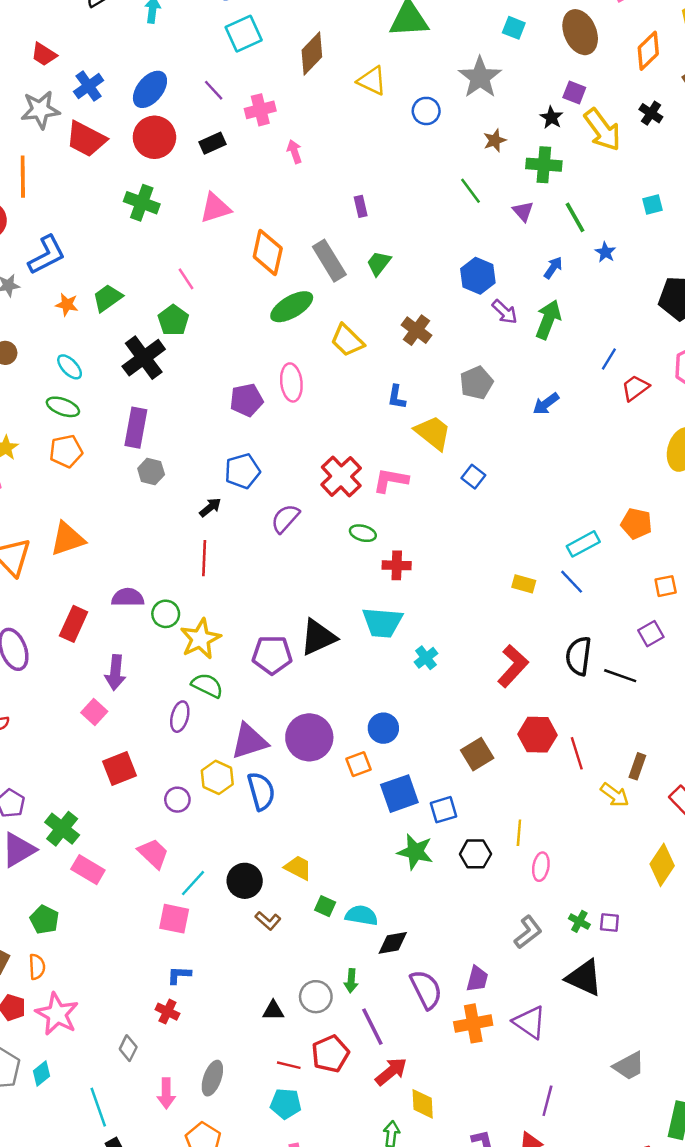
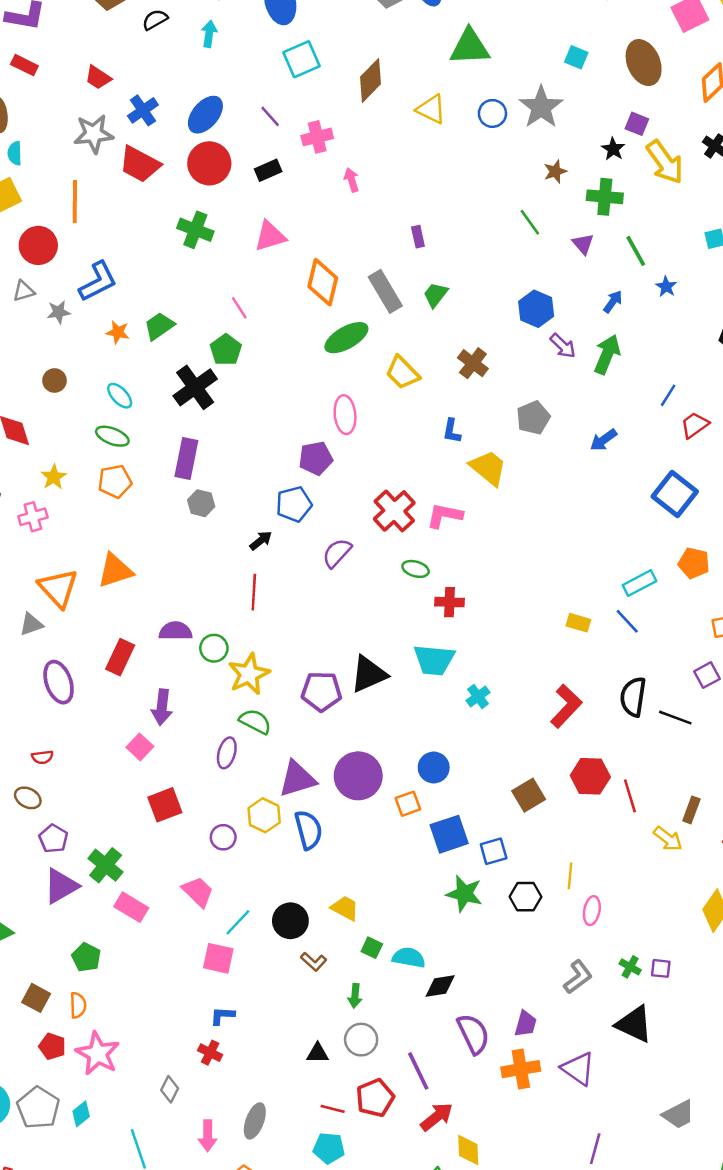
blue circle: (426, 111) -> (492, 113), moved
purple pentagon: (246, 400) -> (316, 458), moved
blue square: (473, 477) -> (675, 494), moved, size x1.8
green arrow: (351, 981) -> (355, 996), moved

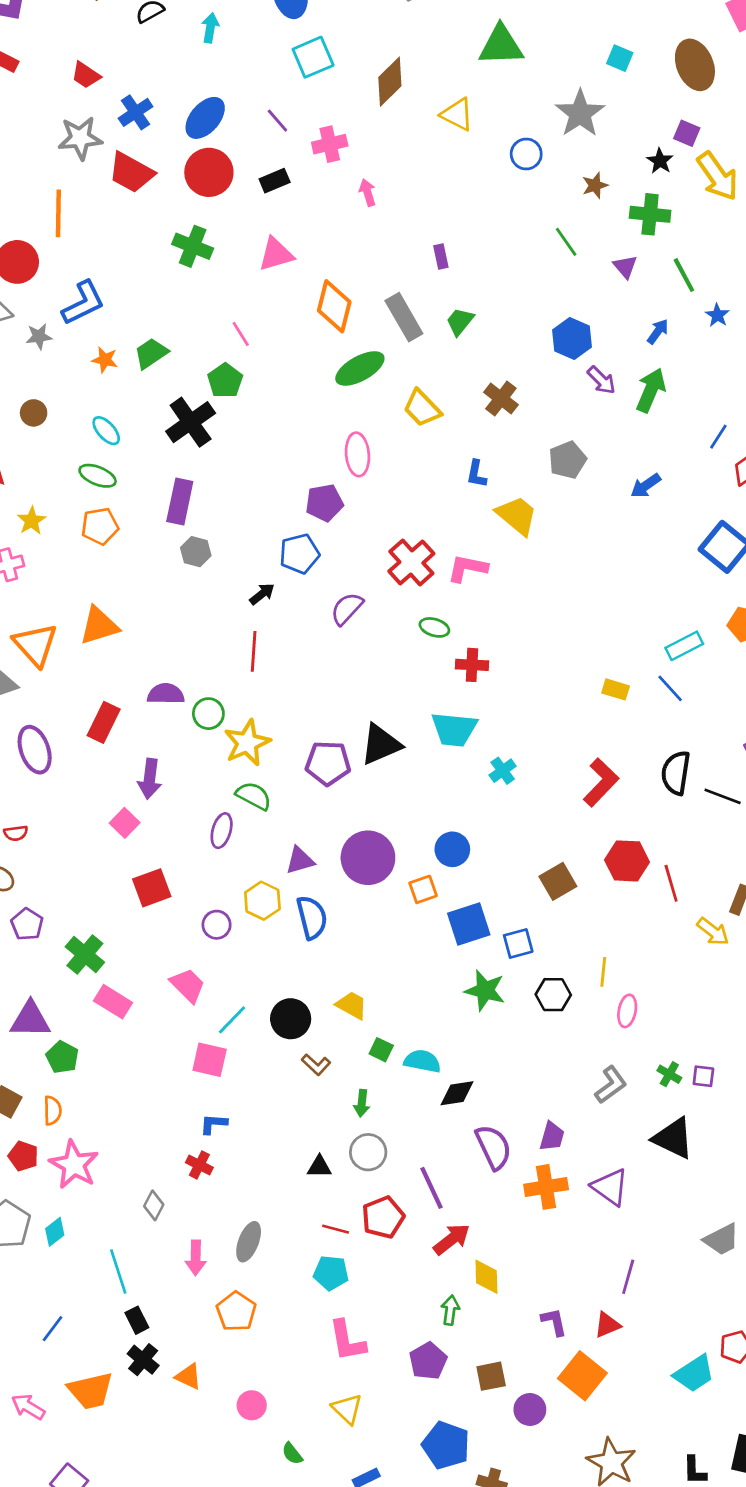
blue circle: (492, 113) -> (526, 154), moved
purple triangle: (297, 779) -> (300, 860), size x0.7
purple triangle: (61, 886) -> (30, 1020), moved, turned 30

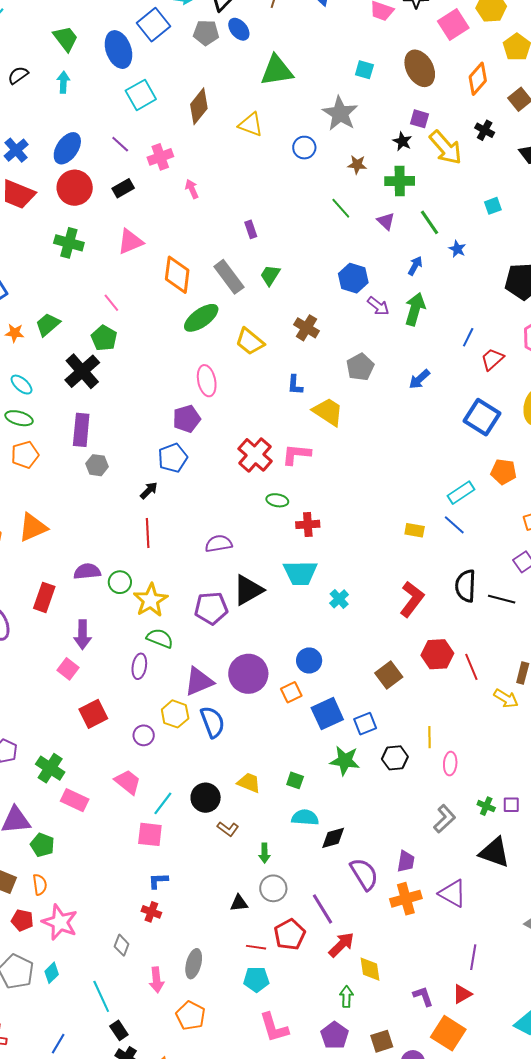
brown star: (595, 185) -> (357, 165), turned 30
purple semicircle: (347, 609) -> (219, 544), moved, turned 44
purple triangle: (300, 860) -> (199, 681), size x1.4
green square: (381, 1050) -> (295, 780), moved

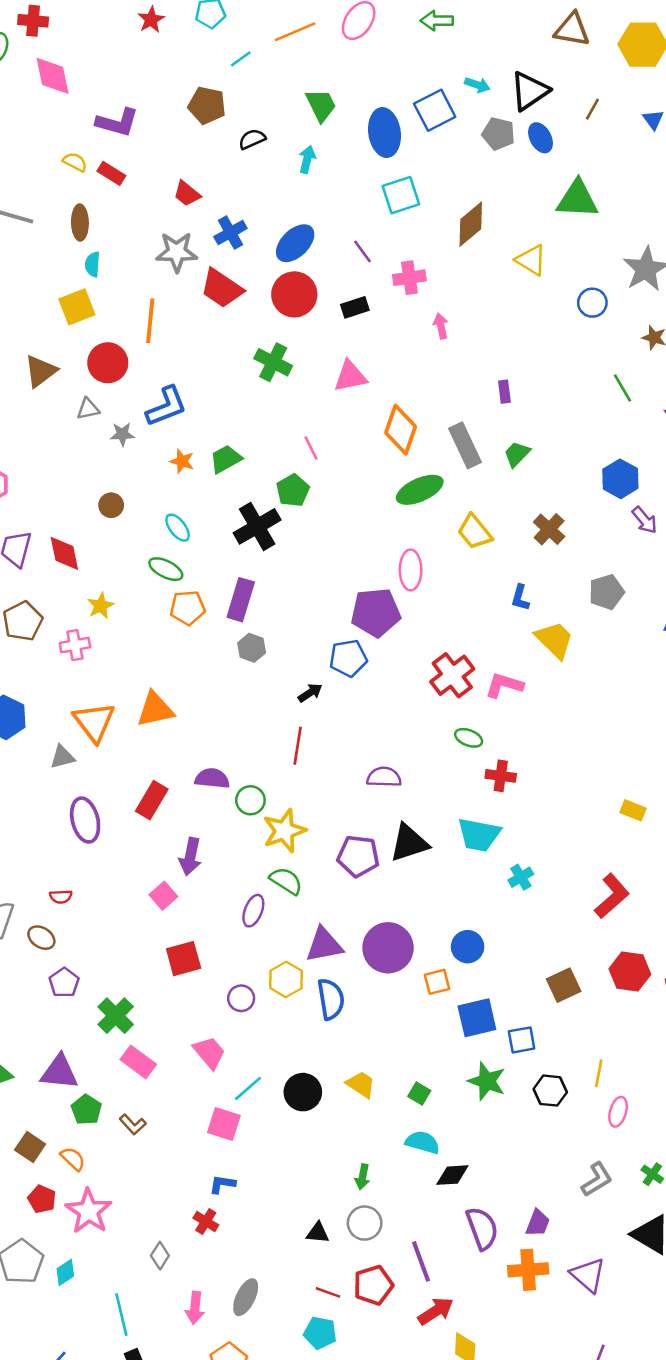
purple pentagon: (187, 419) -> (376, 613), size x1.4
orange pentagon: (25, 455) -> (188, 608), moved
brown L-shape: (228, 829) -> (133, 1124), moved
orange semicircle: (40, 885) -> (73, 1159), turned -50

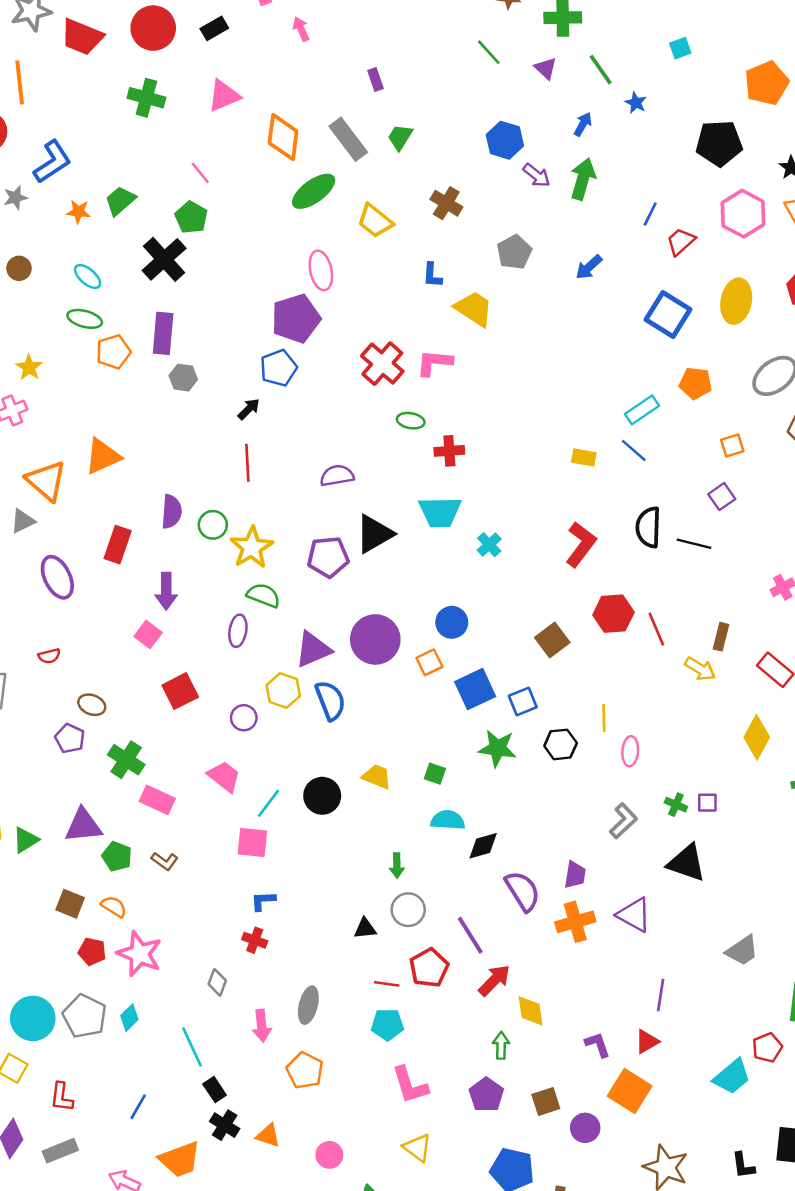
purple semicircle: (212, 778) -> (172, 512), turned 100
brown ellipse: (41, 938) -> (92, 705), moved

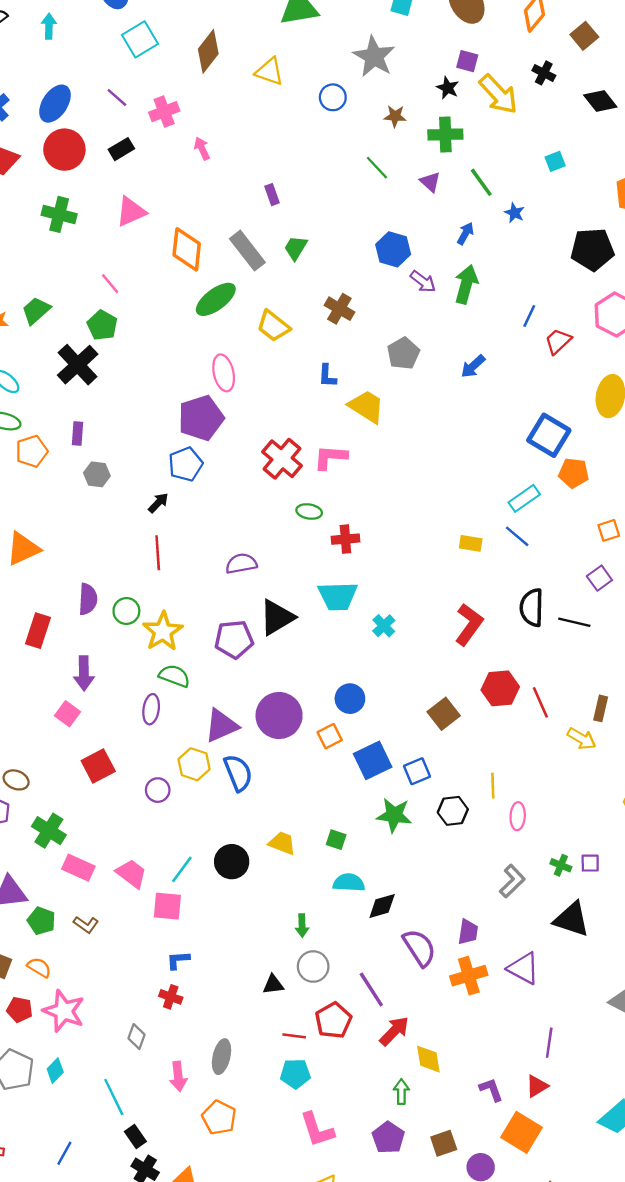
blue square: (668, 315) -> (549, 435), moved
purple rectangle: (163, 333) -> (78, 433), size x0.6
pink trapezoid: (224, 776) -> (131, 874), moved

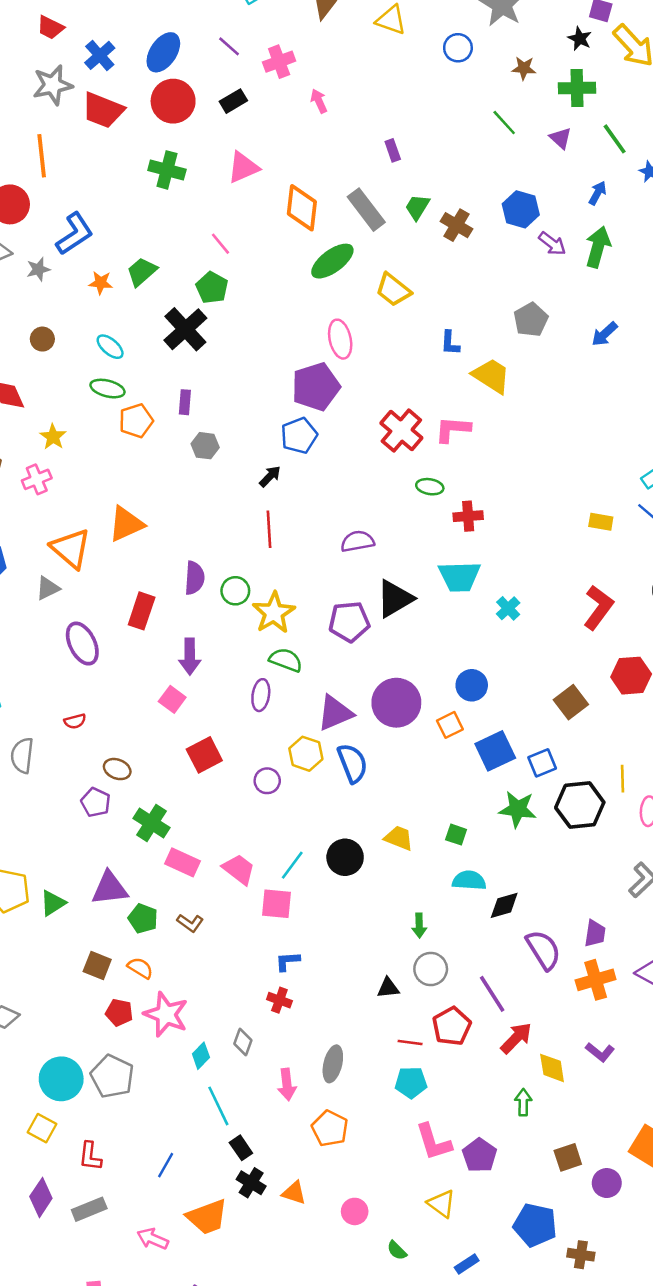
brown cross: (339, 309) -> (457, 225), moved
black hexagon: (453, 811) -> (580, 805), size x1.5
cyan diamond: (55, 1071) -> (201, 1056), moved
purple L-shape: (491, 1090) -> (600, 1052), moved, turned 148
purple pentagon: (388, 1138) -> (480, 1155), moved

